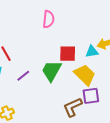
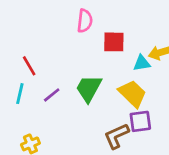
red square: (68, 54) -> (114, 42), moved

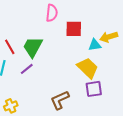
green trapezoid: (89, 88) -> (33, 47), moved
brown L-shape: (117, 136) -> (60, 100), moved

